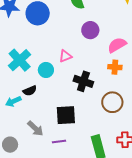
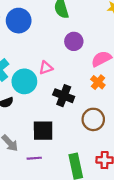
orange cross: (115, 67) -> (98, 82), turned 32
cyan circle: (46, 70) -> (24, 81), size x1.5

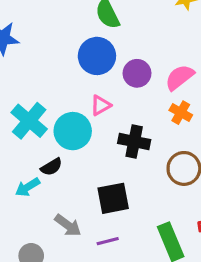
blue circle: (19, 21) -> (97, 56), moved
purple circle: (74, 41) -> (137, 73), moved

